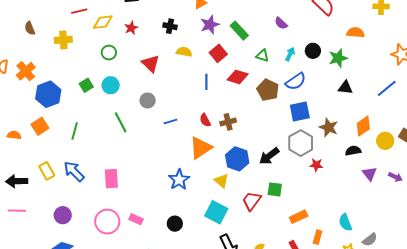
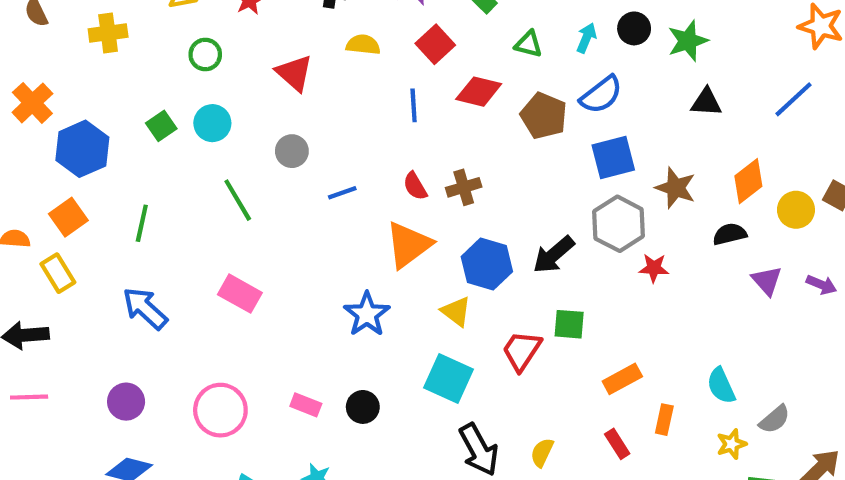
yellow rectangle: (47, 171) -> (58, 273), moved
pink rectangle: (111, 179) -> (240, 294), moved, turned -54
pink rectangle: (136, 219) -> (306, 405), moved

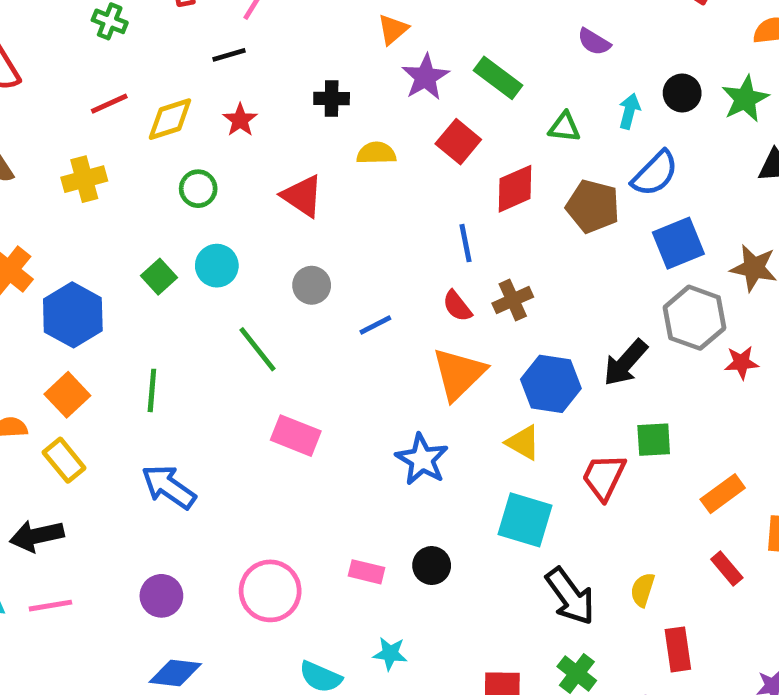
red diamond: (479, 92) -> (515, 189), turned -30
blue line: (414, 105) -> (465, 243), moved
pink rectangle: (240, 294) -> (296, 436), moved

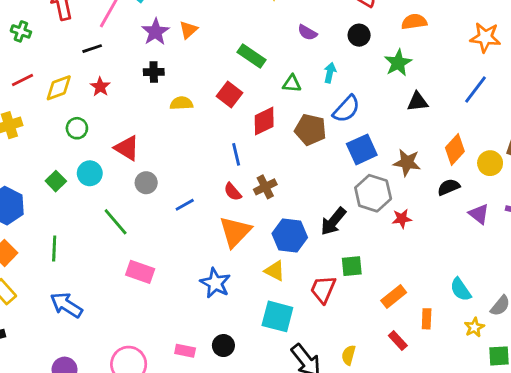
purple star: (425, 77) -> (156, 32), moved
black circle: (682, 93) -> (359, 35), moved
red triangle: (302, 196) -> (127, 148), moved

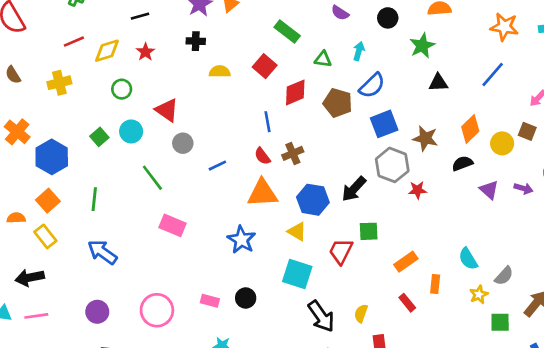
orange triangle: (235, 232) -> (262, 193), turned 40

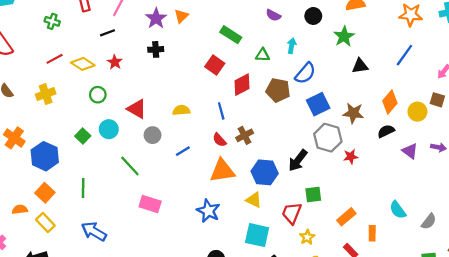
yellow diamond: (107, 51) -> (83, 64), turned 55
yellow semicircle: (220, 72) -> (181, 110), moved
yellow star: (479, 295) -> (307, 237), moved

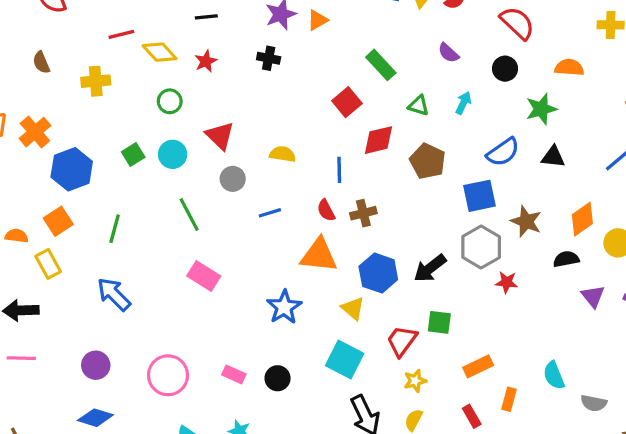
blue semicircle: (305, 73) -> (503, 152), moved
gray semicircle: (429, 221) -> (594, 403), turned 49

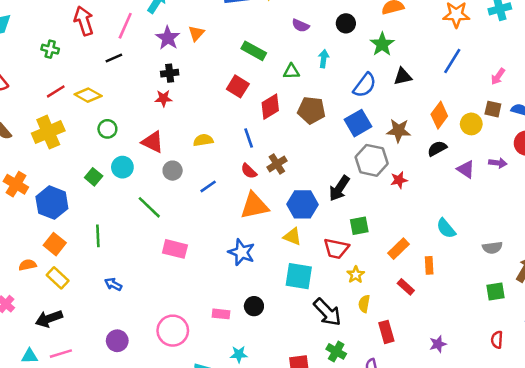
red star: (206, 61) -> (164, 98), moved, turned -30
yellow cross: (96, 81) -> (48, 132), size x1.4
blue arrow: (114, 294) -> (113, 284), size x0.6
red trapezoid: (402, 341) -> (336, 249), turned -96
cyan semicircle: (554, 375) -> (446, 228), moved

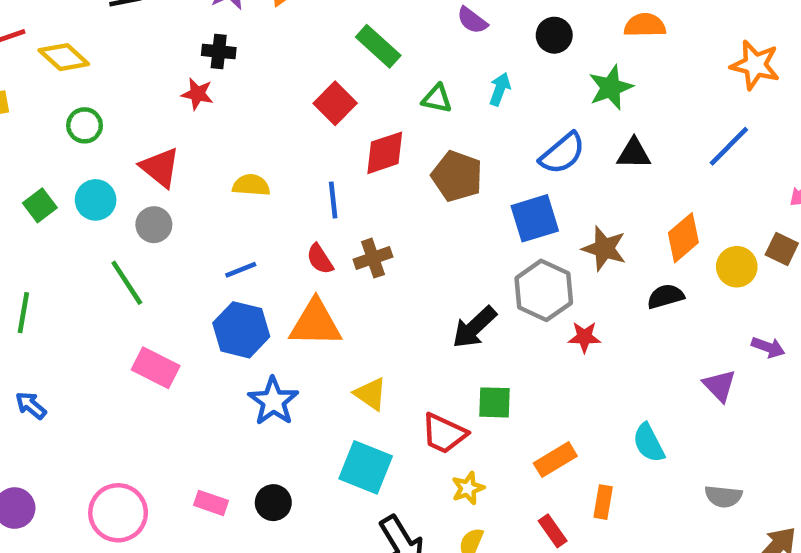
purple triangle: (466, 169) -> (719, 385), moved
gray circle: (173, 171) -> (154, 225), moved
blue hexagon: (302, 204) -> (241, 330), moved

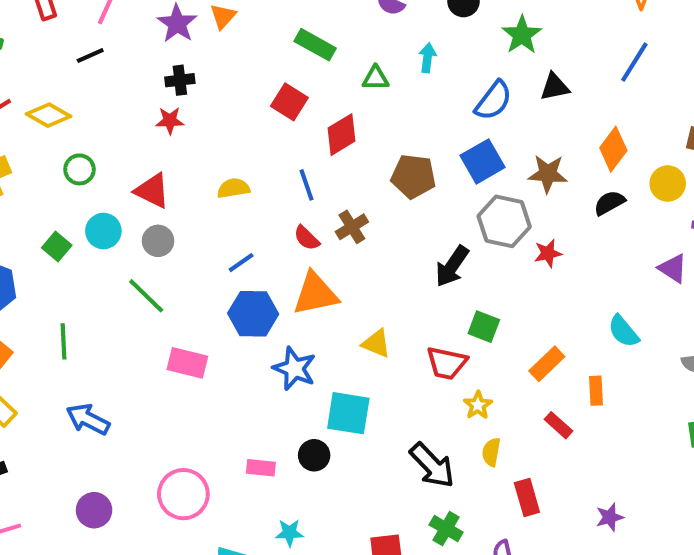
brown pentagon: (457, 176) -> (413, 176), moved
yellow circle: (737, 267) -> (668, 183), moved
green square: (495, 402) -> (484, 327), turned 32
blue arrow: (31, 405) -> (88, 419), size x1.5
cyan square: (366, 467) -> (348, 413), moved

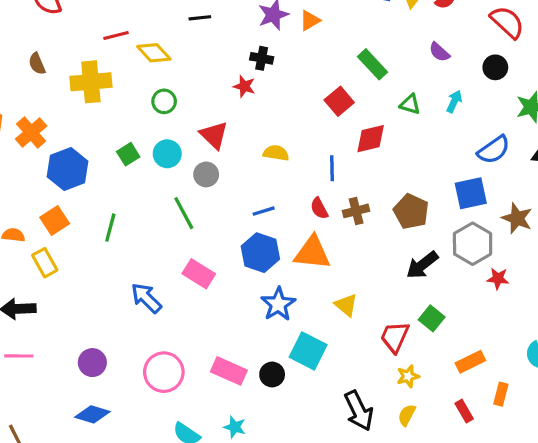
brown pentagon: (413, 176) -> (411, 211), moved
red trapezoid: (447, 363) -> (395, 337), turned 84
blue arrow: (88, 419) -> (146, 298), moved
pink rectangle: (261, 468) -> (229, 371), size x1.5

